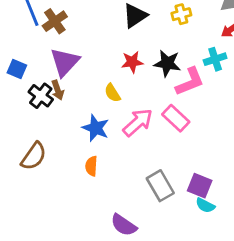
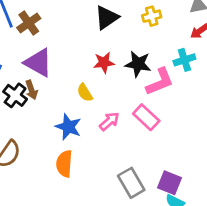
purple triangle: (65, 62) -> (38, 63), turned -44
pink arrow: (138, 122) -> (109, 121), size x0.7
orange semicircle: (91, 166) -> (64, 164), size x1.4

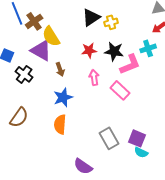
yellow cross: (152, 16) -> (111, 22), moved
brown arrow: (31, 90) -> (60, 69), moved
yellow semicircle: (85, 93) -> (51, 36), moved, size x1.5
pink arrow: (109, 121) -> (94, 77), moved, turned -56
blue star: (68, 127) -> (63, 97), turned 30

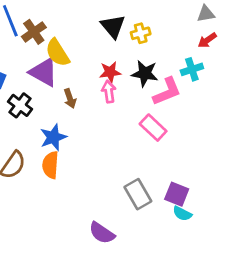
black triangle: (91, 17) -> (113, 26), turned -36
pink arrow: (94, 77) -> (109, 92), moved
blue star: (63, 97) -> (53, 137), moved
orange semicircle: (60, 124) -> (51, 165), moved

